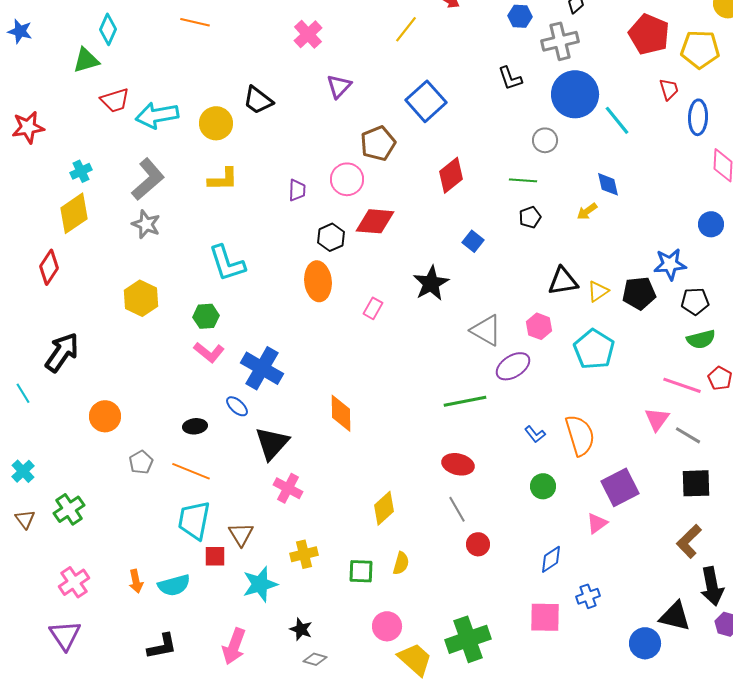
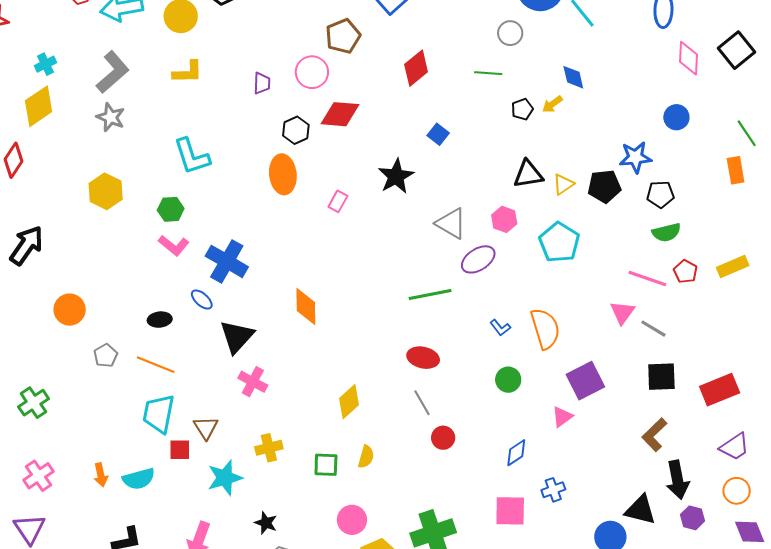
black pentagon: (530, 217) -> (522, 109), moved

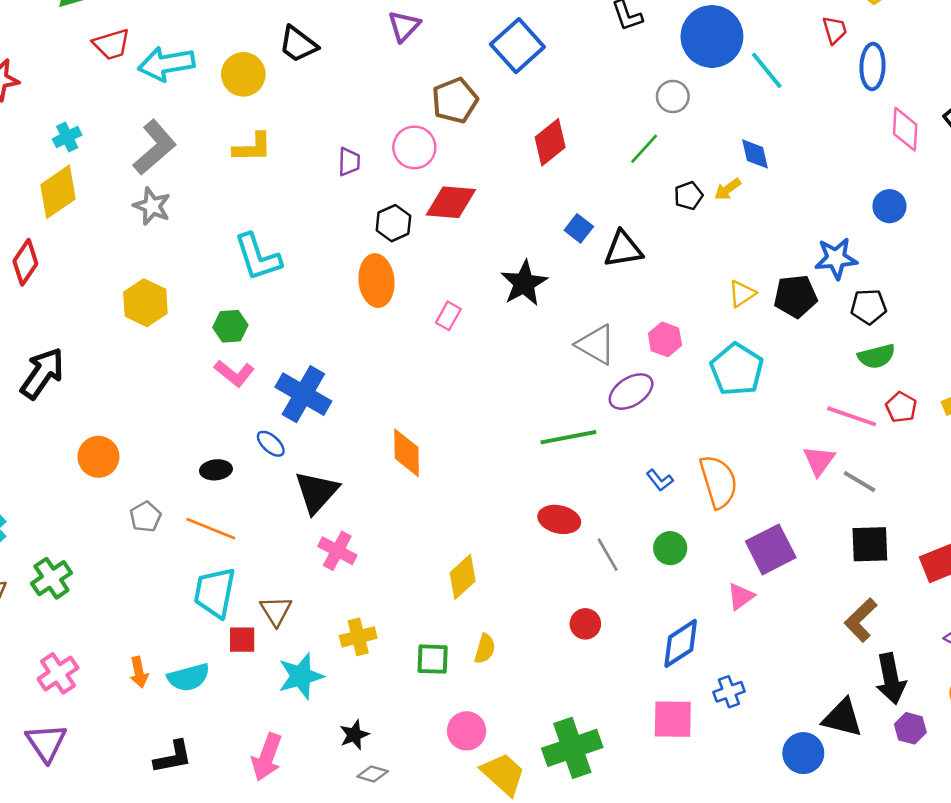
green line: (488, 73) -> (644, 149), turned -52
black triangle: (528, 174) -> (623, 249), moved
gray line: (422, 403) -> (608, 555), moved
blue diamond: (516, 453) -> (681, 643), size x1.4
black star: (266, 523) -> (354, 735), turned 30

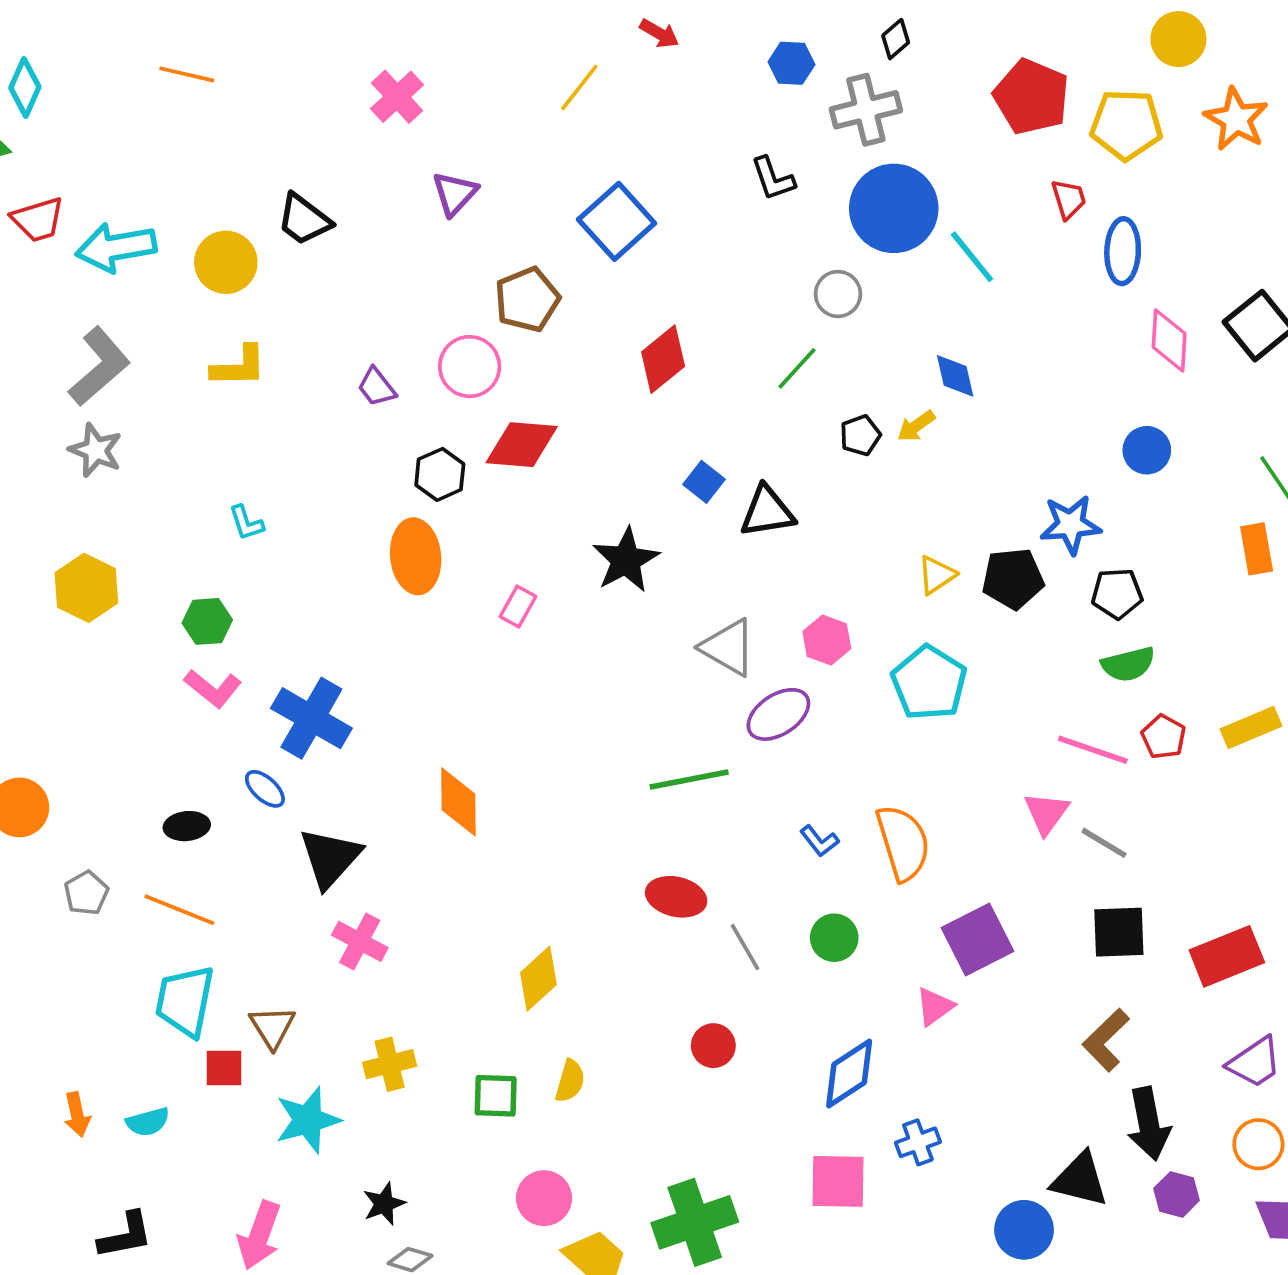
purple trapezoid: (349, 162) -> (377, 387), turned 140
cyan L-shape: (258, 257) -> (246, 523), size x0.5
cyan semicircle: (189, 677) -> (148, 1122), size x0.7

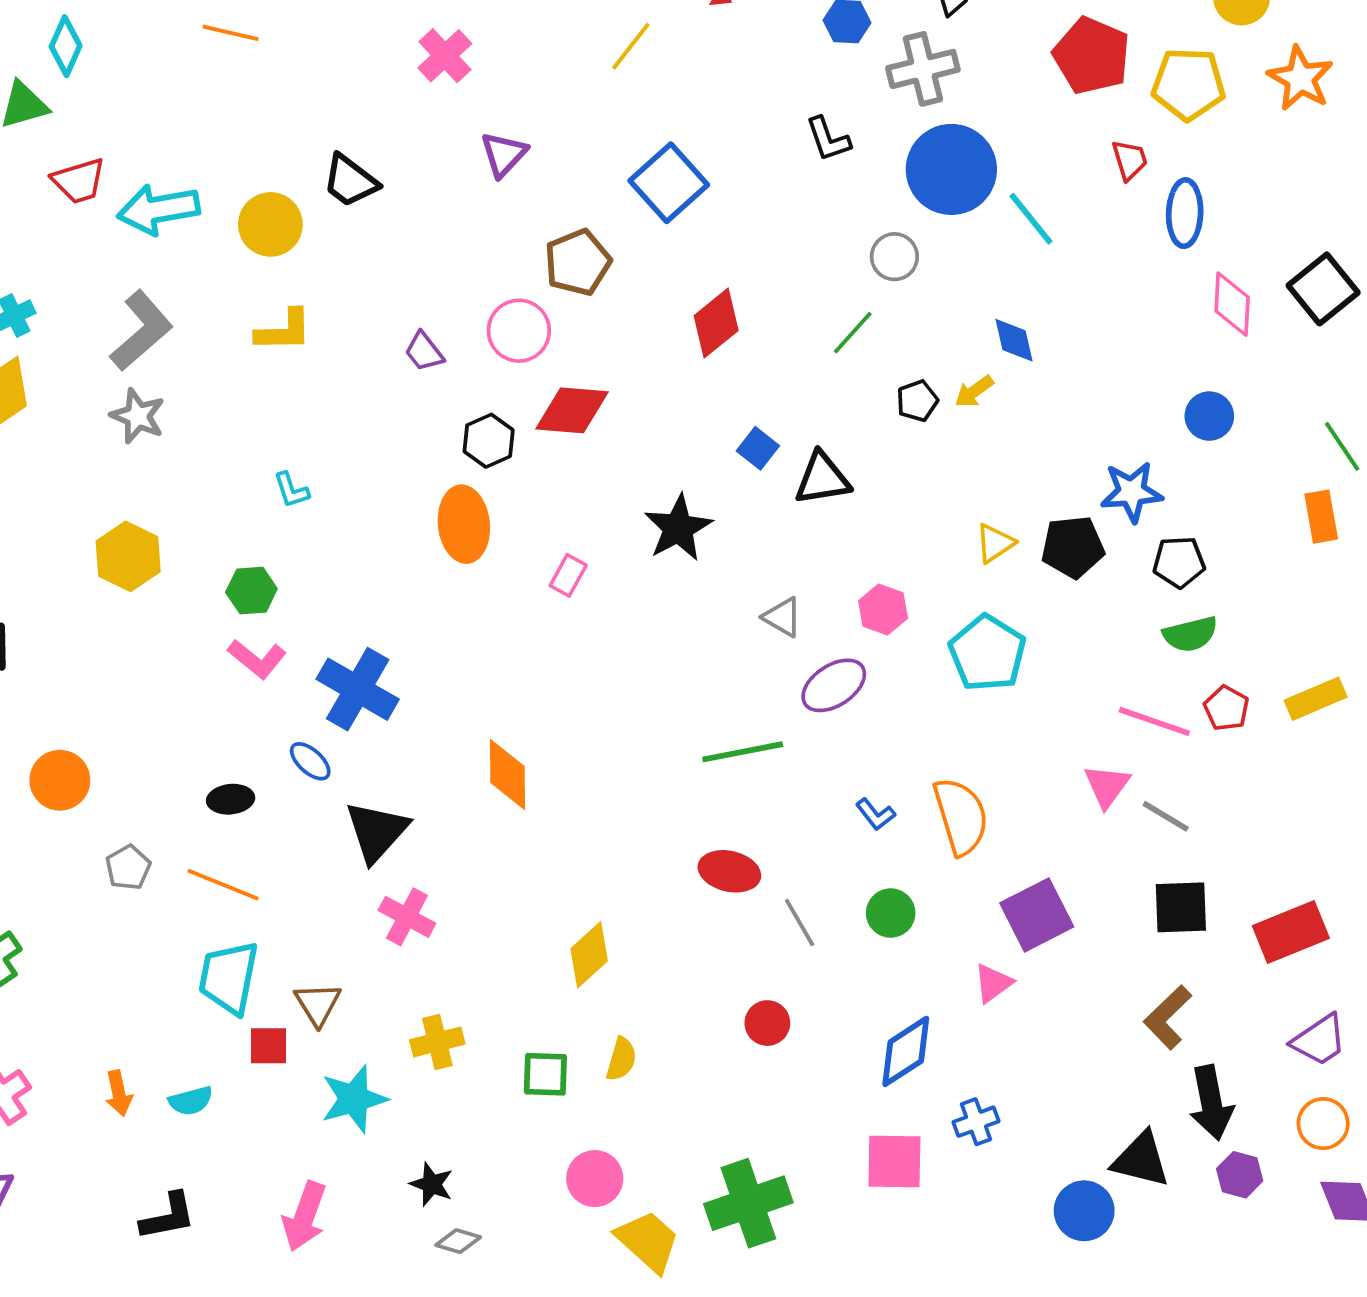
gray triangle: (728, 647) -> (783, 617), size x0.7
black star: (384, 1204) -> (432, 1184), turned -30

